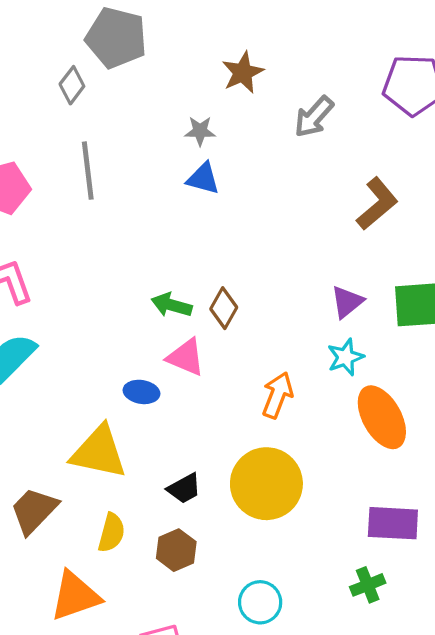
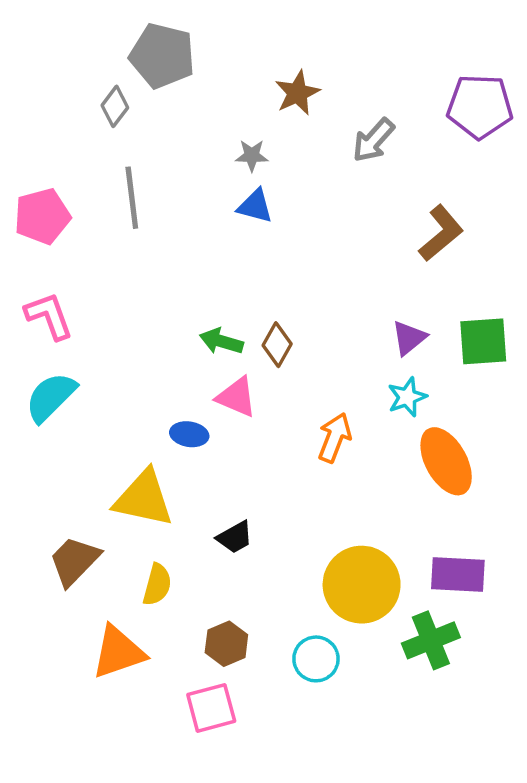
yellow circle: (266, 484) -> (362, 585), moved
brown hexagon: (176, 550) -> (226, 644), moved
green cross: (368, 585) -> (431, 640), size x1.5

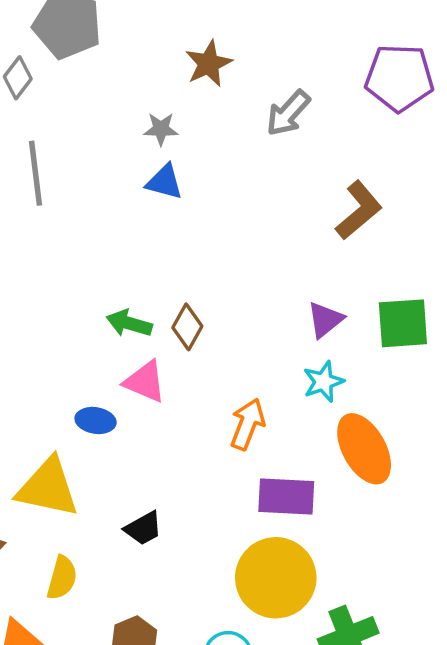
purple rectangle: (458, 574) -> (286, 496), moved

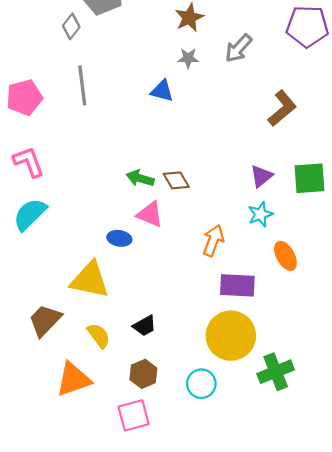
gray star: (161, 129) -> (188, 58), moved
brown diamond: (187, 327) -> (176, 180), turned -60
orange ellipse: (364, 449) -> (285, 256), size x0.7
black trapezoid: (143, 528) -> (144, 326), moved
yellow semicircle: (62, 578) -> (99, 336), turned -52

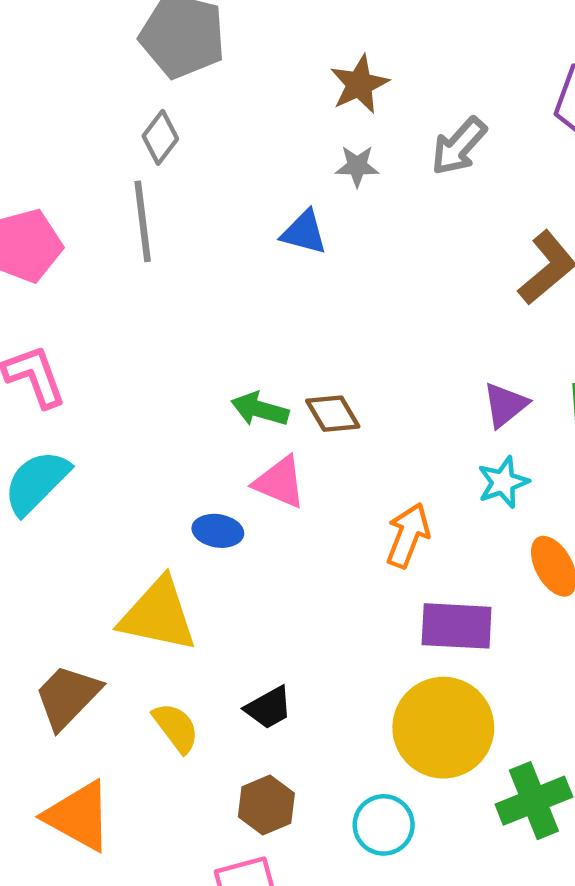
gray diamond: (71, 26) -> (160, 137), moved
orange triangle: (73, 379) -> (79, 816), moved, turned 48

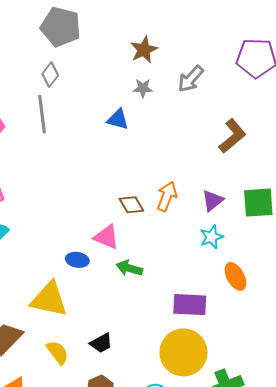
green arrow: (260, 409) -> (129, 268), moved
orange arrow: (408, 535) -> (167, 196), moved

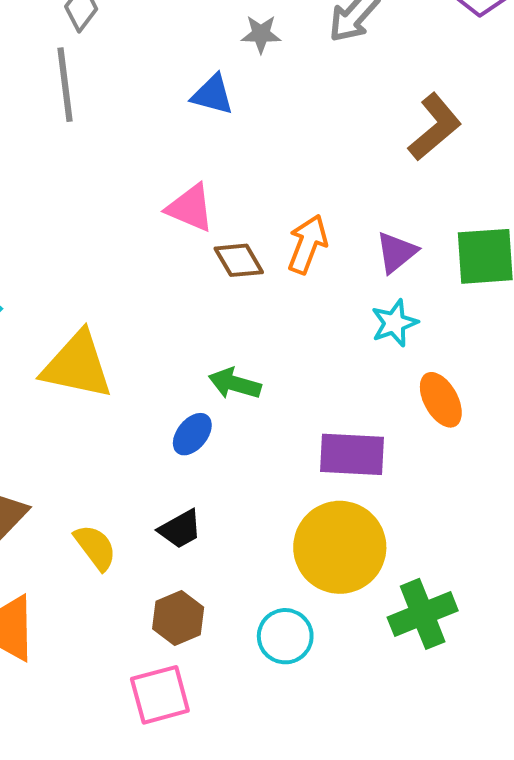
pink triangle: (106, 237) -> (190, 208), moved
blue ellipse: (77, 260) -> (192, 434), moved, turned -60
yellow triangle: (49, 299) -> (77, 365), moved

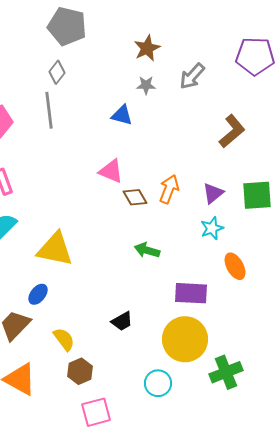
green arrow: (235, 384) -> (147, 250), moved
blue ellipse: (192, 434) -> (38, 294), moved
black trapezoid: (180, 529) -> (122, 321), moved
brown hexagon: (178, 618) -> (80, 371), moved

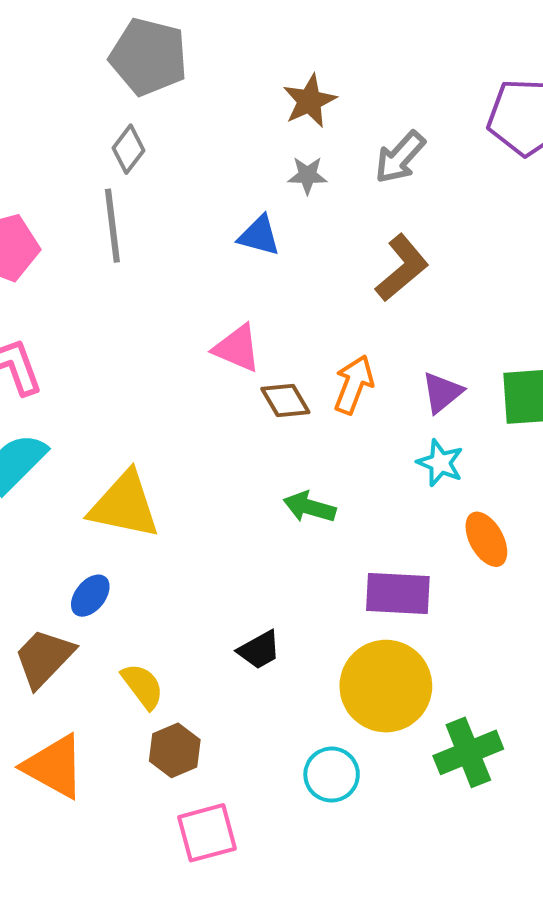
brown L-shape: (232, 131) -> (402, 268), moved
cyan star: (212, 228) -> (440, 463), turned -30

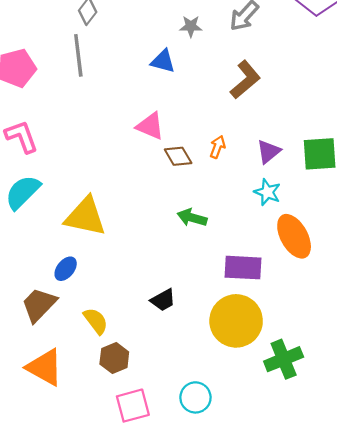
orange arrow: (354, 384) -> (218, 147), size x0.7
orange ellipse: (486, 539) -> (294, 236), size x1.4
cyan circle: (332, 775) -> (195, 397), moved

